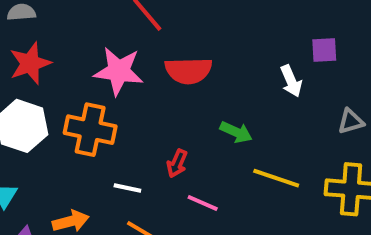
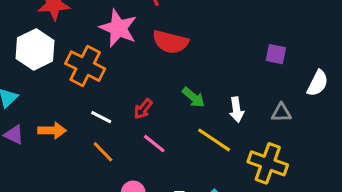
white arrow: (291, 81) -> (237, 110), moved

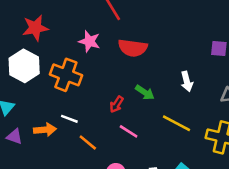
pink star: (118, 28) -> (89, 41), size x0.7
green arrow: (193, 97) -> (145, 92), moved
white arrow: (237, 110) -> (187, 81), moved
white line: (101, 117) -> (69, 119), moved

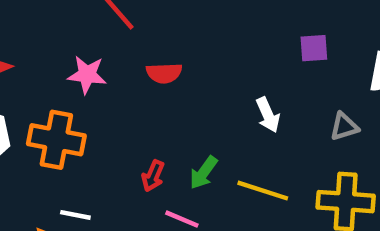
red semicircle: (133, 48) -> (164, 73), size x0.7
green arrow: (145, 92) -> (203, 173), moved, turned 102

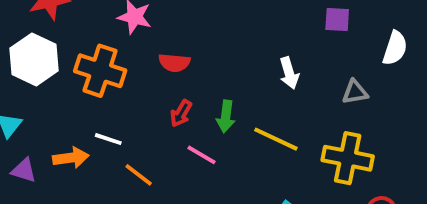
red semicircle: (164, 73) -> (174, 63), moved
green arrow: (203, 173) -> (226, 116), turned -36

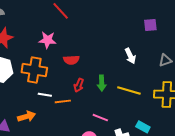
white line: (108, 139) -> (45, 95), moved
pink line: (202, 155) -> (100, 118), moved
orange line: (139, 175) -> (63, 101), moved, turned -35

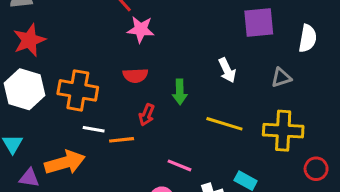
purple square: (150, 25) -> (259, 23), size x1.5
pink star: (47, 40) -> (141, 29), moved
green arrow: (102, 83) -> (180, 92), moved
orange arrow: (27, 116) -> (65, 162), size x1.4

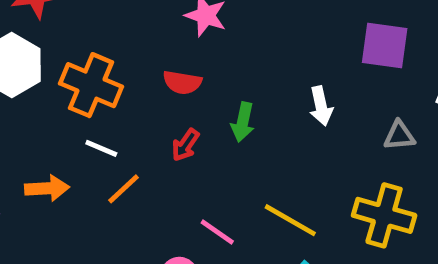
yellow line: (224, 124) -> (290, 220), moved
orange line: (122, 140) -> (124, 189), moved, turned -50
orange arrow: (65, 162) -> (47, 188), size x0.7

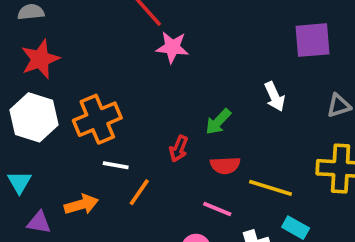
red semicircle: (182, 82) -> (225, 165), moved
orange cross: (91, 85) -> (97, 119), turned -33
green arrow: (243, 122) -> (218, 122), turned 44

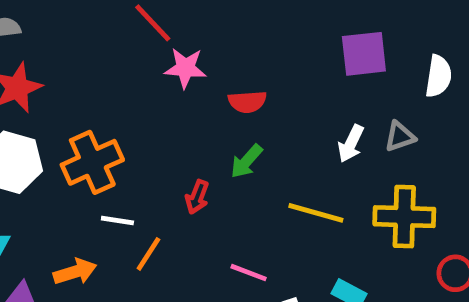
white arrow: (275, 96) -> (351, 144), moved, turned 52
red semicircle: (225, 165) -> (247, 102), moved
yellow line: (270, 188) -> (316, 213), moved

